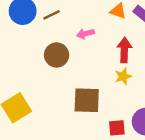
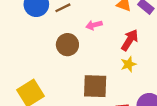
red arrow: (124, 50) -> (130, 40), turned 30

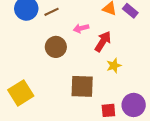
red arrow: (130, 40) -> (103, 41), moved

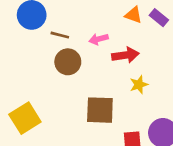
brown line: (51, 12) -> (60, 35), moved, turned 40
red arrow: (103, 41) -> (125, 55), turned 50

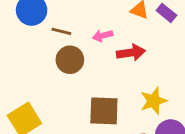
yellow star: (139, 85) -> (154, 101), moved, size x1.4

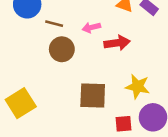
yellow star: (154, 101) -> (138, 87), turned 30

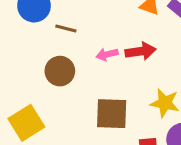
pink arrow: (91, 27) -> (107, 54), moved
brown circle: (62, 49) -> (60, 71), moved

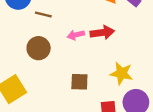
brown square: (112, 114) -> (79, 82), size x0.7

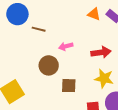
red arrow: (102, 33) -> (101, 52), moved
brown circle: (39, 48) -> (49, 65), moved

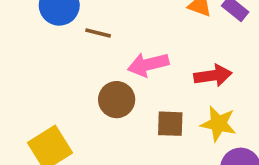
pink arrow: (66, 46) -> (148, 64), size x1.5
brown square: (69, 86) -> (170, 124), moved

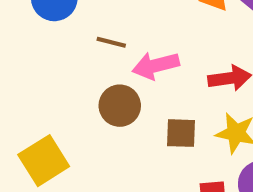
brown line: (98, 33) -> (111, 42), moved

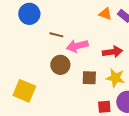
yellow square: (44, 161) -> (24, 91), turned -35

